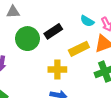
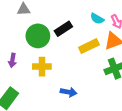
yellow cross: (57, 69) -> (42, 67), moved

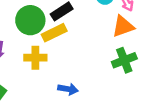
yellow rectangle: (89, 46) -> (54, 33), moved

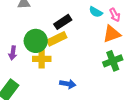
green circle: (30, 20) -> (36, 41), moved

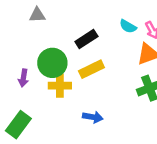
yellow rectangle: (57, 39) -> (91, 69), moved

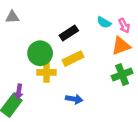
gray triangle: (37, 15) -> (12, 17), moved
purple arrow: (23, 78) -> (19, 92), moved

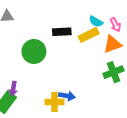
black rectangle: (69, 33) -> (62, 32), turned 30
yellow rectangle: (73, 59) -> (89, 35), moved
yellow cross: (46, 72) -> (55, 102), moved

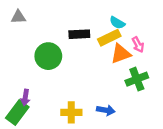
pink arrow: (115, 25) -> (138, 45), moved
orange triangle: (112, 44) -> (121, 54), moved
blue arrow: (67, 96) -> (106, 110), moved

